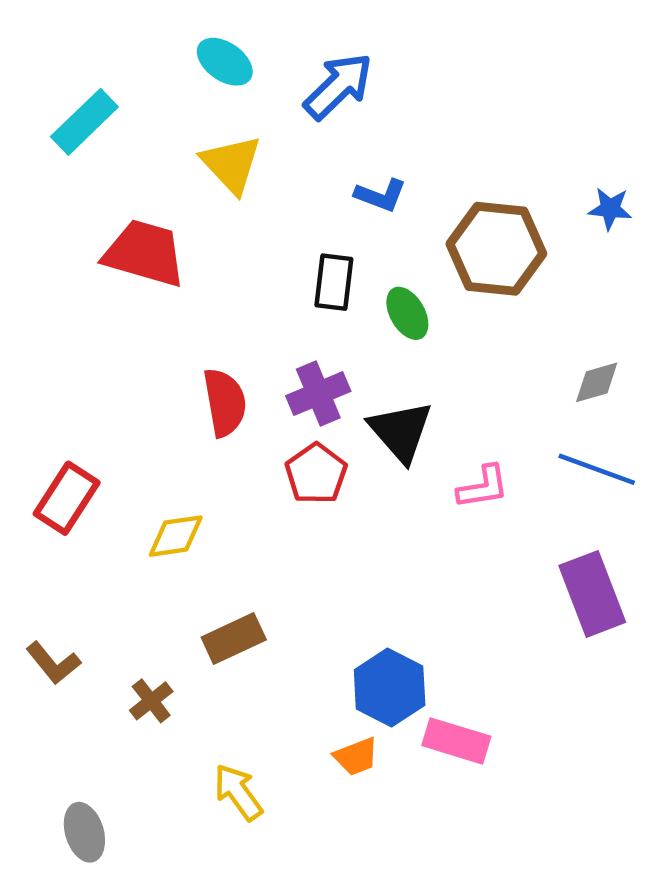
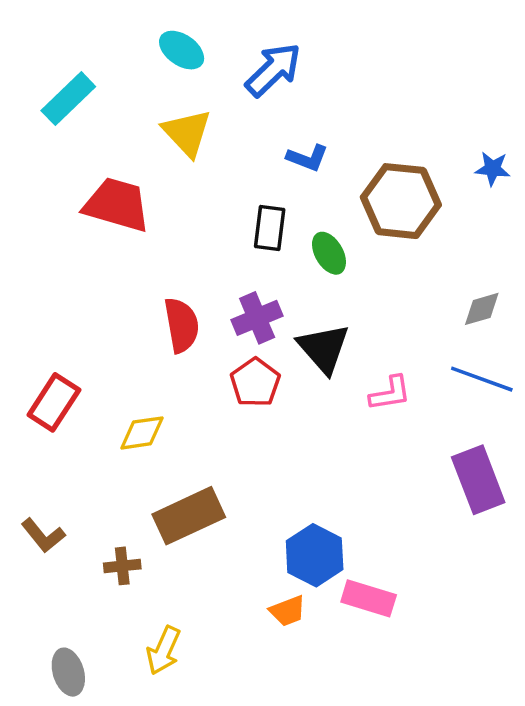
brown rectangle: (234, 638) -> (189, 516), size x1.4
brown cross: (151, 701) -> (122, 566), turned 32
yellow arrow: (238, 792) -> (164, 650), moved, turned -120

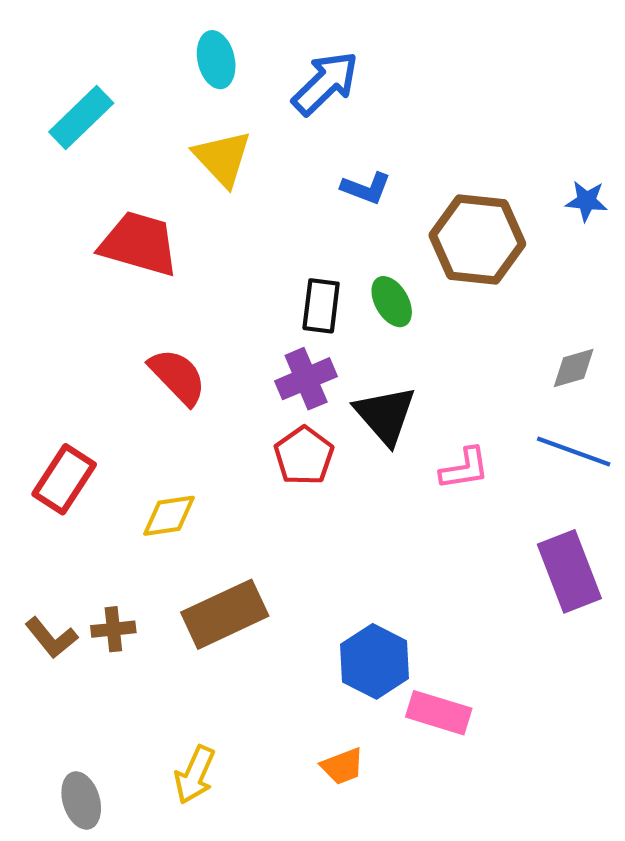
cyan ellipse: (182, 50) -> (216, 60), turned 42
black rectangle: (270, 228) -> (321, 306), moved
red semicircle: (182, 325) -> (178, 377), moved, turned -34
brown cross: (122, 566) -> (113, 629), moved
orange trapezoid: (288, 611) -> (342, 766), moved

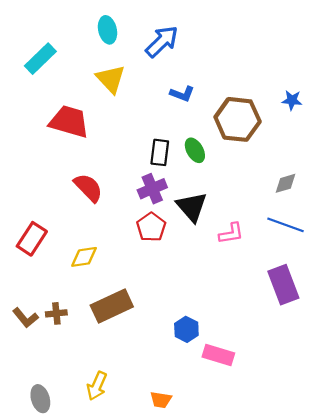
blue hexagon: (375, 661) -> (186, 329), size x0.7
orange trapezoid: (342, 766) -> (161, 400), moved, turned 30

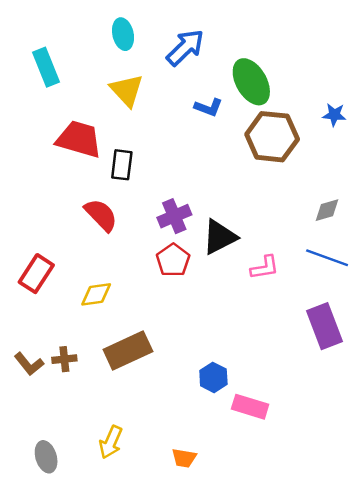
cyan rectangle: (40, 59) -> (46, 67), turned -68
green ellipse: (195, 150) -> (251, 82), moved, size x1.6
black rectangle: (160, 152) -> (122, 165), moved
black triangle: (192, 207) -> (220, 237), turned 44

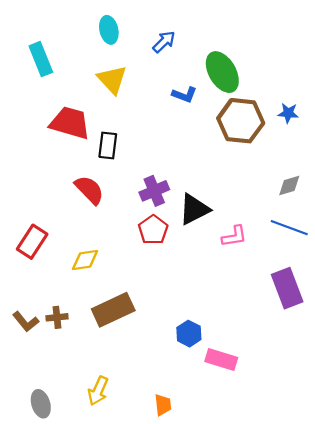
blue arrow: (185, 48) -> (164, 42), size x0.7
blue star: (334, 115) -> (288, 113), moved
orange trapezoid: (184, 458) -> (163, 405), turned -105

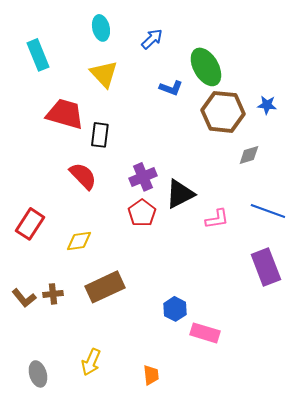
gray diamond: (289, 185) -> (249, 155), moved

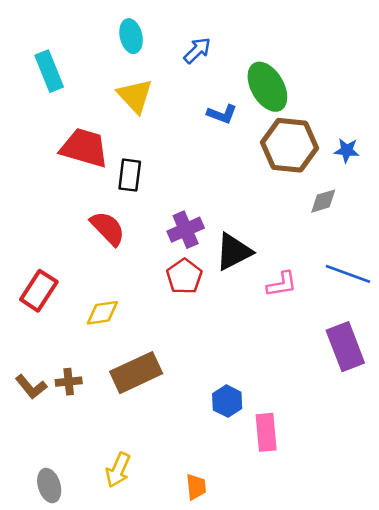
blue star: (267, 105) -> (347, 150), moved
pink rectangle: (205, 333) -> (266, 432), turned 68

